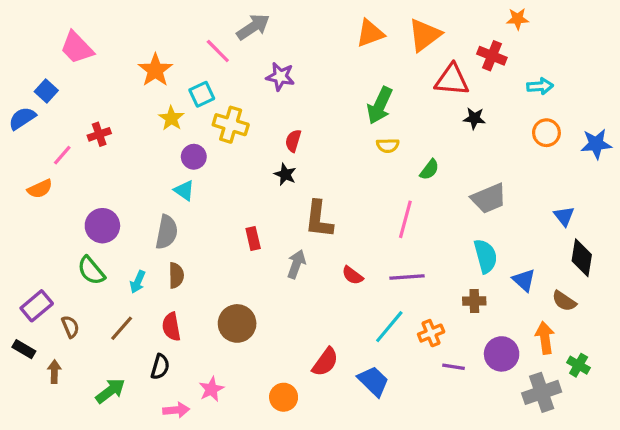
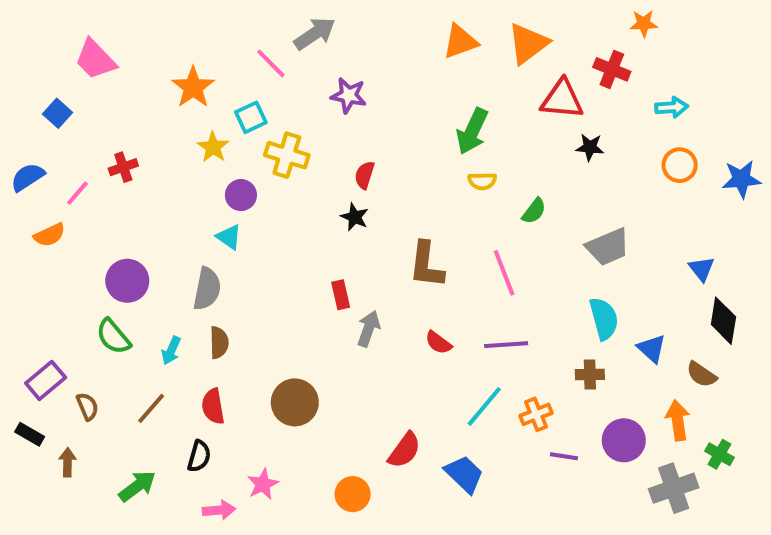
blue semicircle: (22, 118) -> (28, 177), moved
brown L-shape: (319, 219) -> (426, 265), moved
pink line: (405, 219) -> (504, 273), turned -36
red rectangle: (253, 239) -> (341, 295), moved

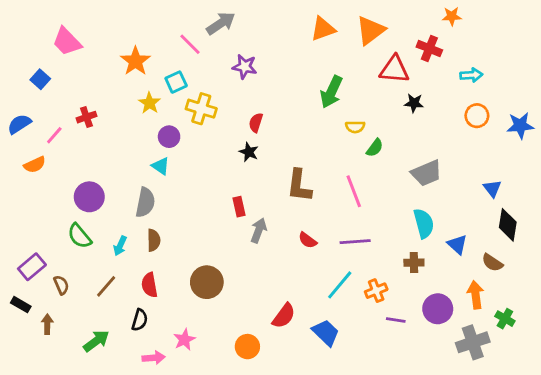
yellow semicircle: (482, 181) -> (355, 127), moved

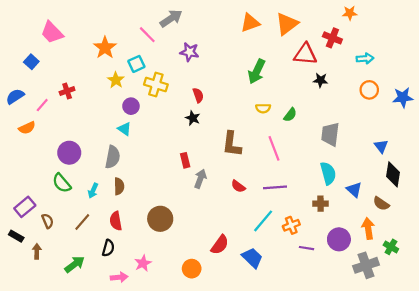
red semicircle: (256, 123) -> (198, 95), turned 144
yellow semicircle: (355, 127) -> (263, 108), moved
gray trapezoid: (427, 173) -> (330, 134), turned 120

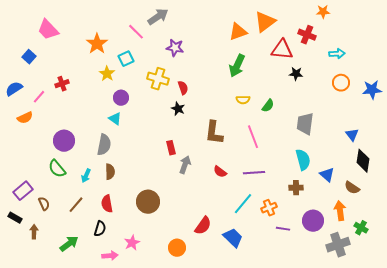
orange triangle: (250, 23) -> (238, 32), moved
yellow cross: (156, 84) -> (158, 79), moved

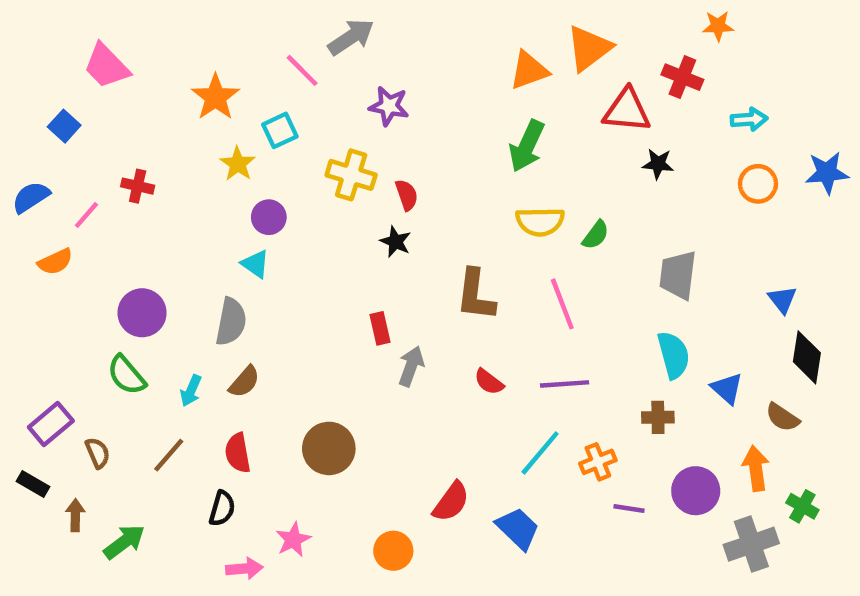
red cross: (62, 84) -> (138, 186), turned 32
blue star: (372, 90) -> (827, 173), moved
yellow semicircle: (243, 100) -> (540, 222), size x1.5
brown semicircle: (110, 172) -> (244, 382), turned 42
green arrow: (69, 244) -> (124, 542), moved

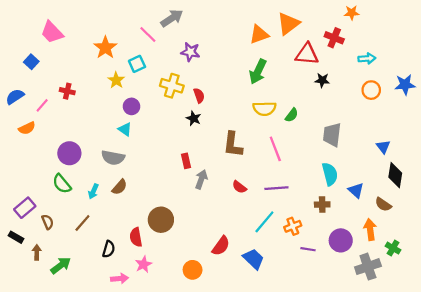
gray semicircle: (231, 322) -> (113, 158), turned 90
red semicircle: (238, 453) -> (136, 237), moved

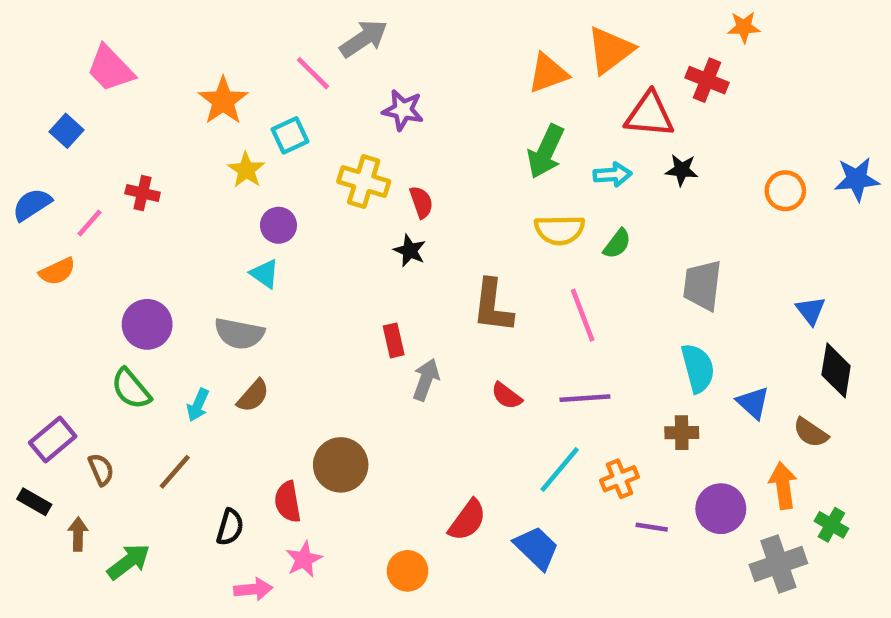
cyan arrow: (367, 58) -> (613, 175), moved

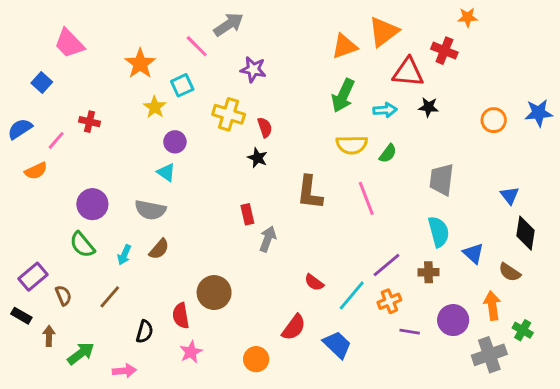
red semicircle: (507, 396) -> (314, 282), moved
purple line: (585, 398) -> (386, 265), moved, turned -36
pink arrow: (253, 589) -> (124, 371), moved

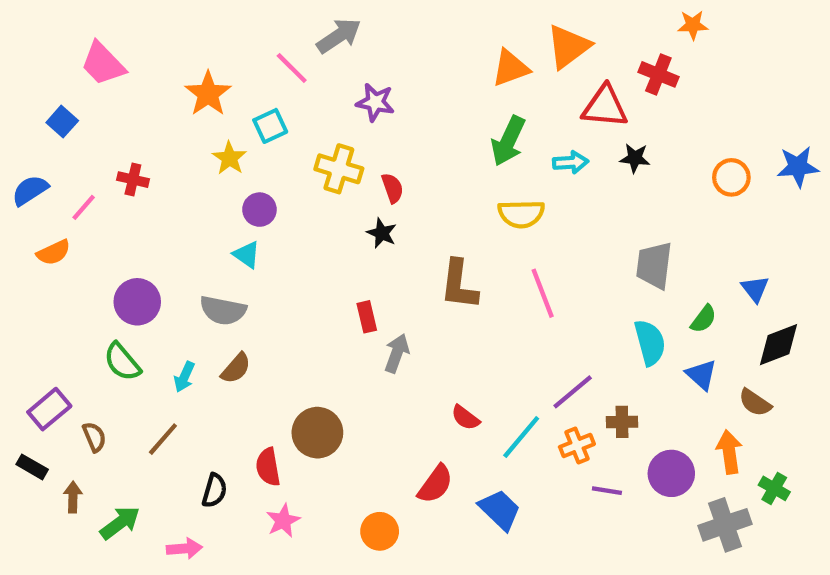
green semicircle: (388, 153) -> (704, 319), moved
black diamond: (526, 233) -> (779, 345), turned 60
brown cross: (428, 272) -> (622, 422), moved

